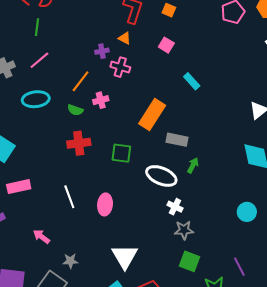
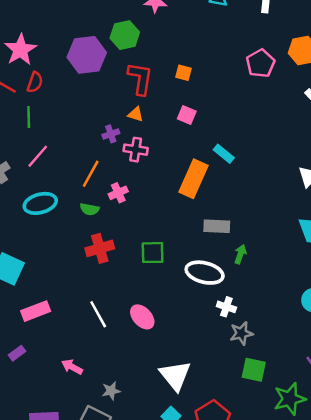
orange rectangle: (152, 115) -> (193, 179), moved
pink ellipse: (105, 204) -> (142, 317), turned -40

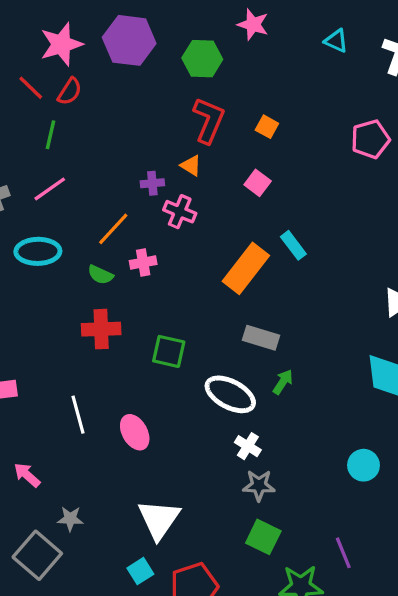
purple hexagon: (87, 55) -> (129, 40), moved

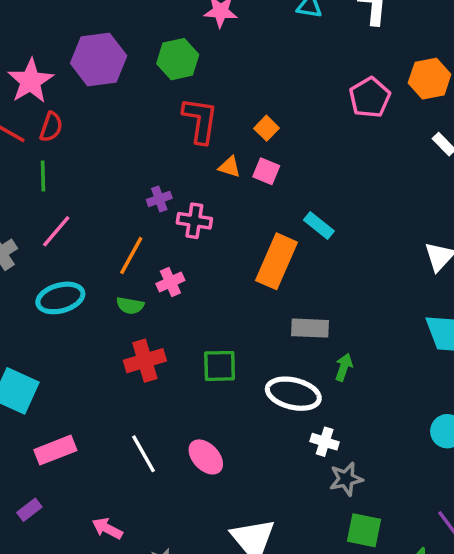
orange square: (267, 127) -> (266, 128), moved, turned 30
orange triangle: (191, 166) -> (230, 167), moved

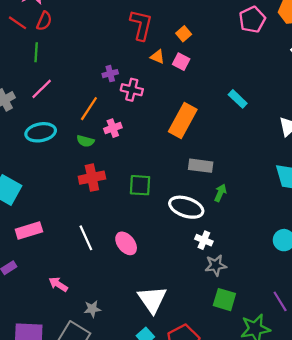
cyan rectangle: (319, 225) -> (238, 99), moved

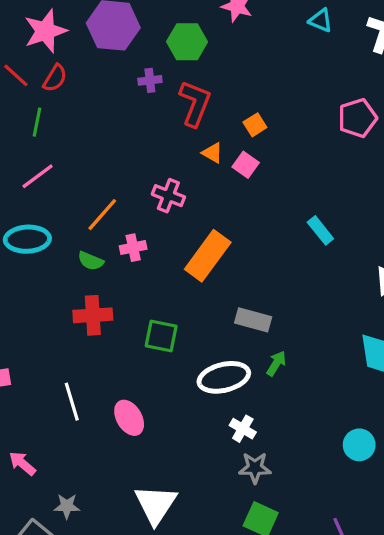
purple cross: (110, 74) -> (150, 80), moved
orange rectangle: (183, 121) -> (208, 256), moved
white ellipse: (186, 207) -> (224, 377), turned -40

